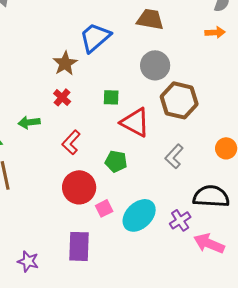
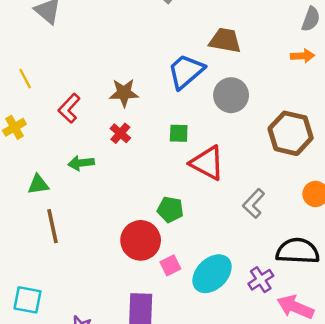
blue trapezoid: (95, 37) -> (186, 71), moved
brown star: (65, 63) -> (124, 93), turned 30
brown hexagon: (179, 100) -> (291, 133), moved
red L-shape: (71, 142) -> (69, 108), moved
green pentagon: (116, 161) -> (170, 209), moved

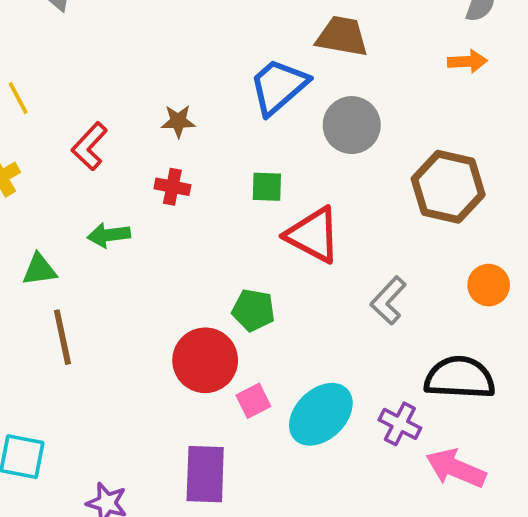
brown star: (124, 93) -> (178, 121), size x0.7
red cross: (120, 133) -> (172, 187), turned -30
purple cross: (261, 280) -> (400, 424), turned -30

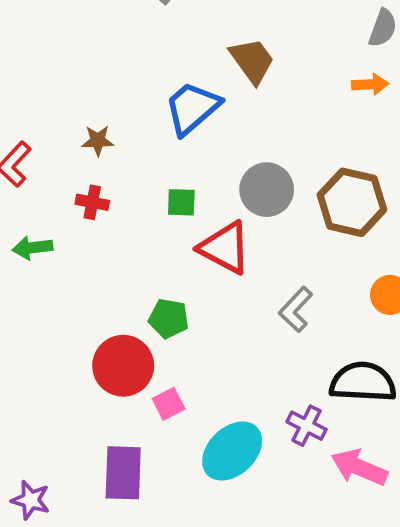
brown trapezoid: (342, 36) -> (252, 61), turned 44
gray circle: (352, 125) -> (267, 190), moved
cyan ellipse: (321, 414) -> (232, 451), moved

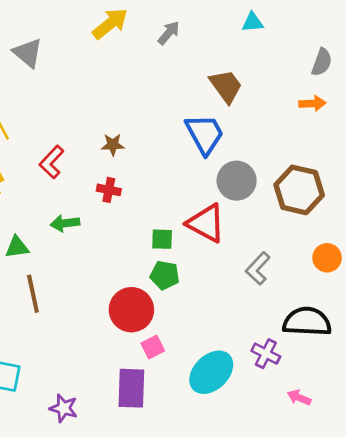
blue trapezoid: (192, 108) -> (205, 134), moved, turned 102
green square: (181, 202) -> (162, 239), moved
pink square: (169, 404) -> (153, 347), moved
pink arrow: (359, 467) -> (299, 398), moved, size x0.6

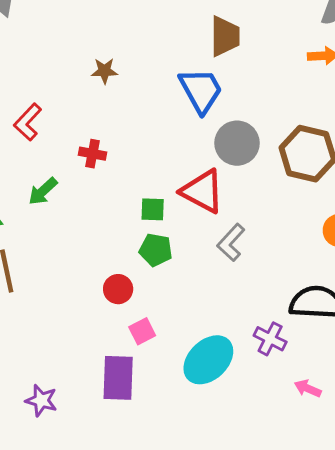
brown trapezoid: (226, 86) -> (225, 36), turned 36
brown star: (113, 145) -> (105, 71), moved
green arrow: (65, 223) -> (43, 191), turned -36
gray L-shape: (258, 268) -> (231, 242), moved
red circle: (131, 310) -> (118, 289), size x0.6

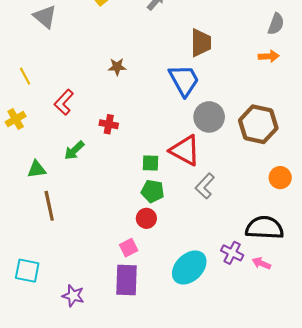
red circle: (118, 289) -> (146, 218), moved
pink square: (142, 331) -> (129, 248), moved
pink arrow: (308, 388) -> (261, 263), moved

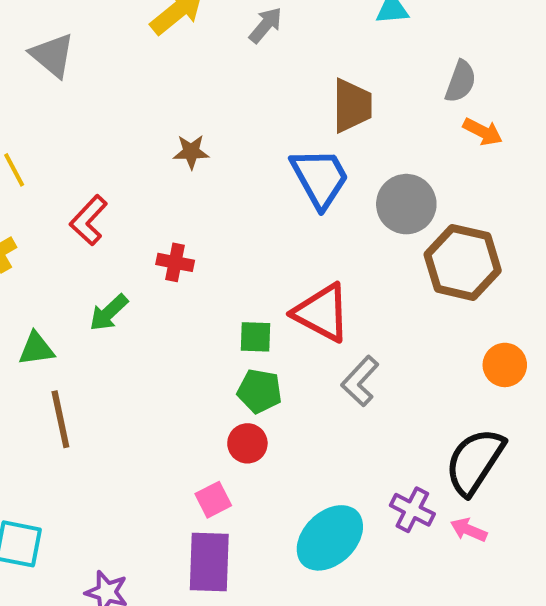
gray semicircle: (276, 24) -> (461, 81), moved
orange arrow: (269, 56) -> (483, 132), turned 30
gray circle: (209, 117) -> (406, 204), moved
black semicircle: (265, 228) -> (475, 461), turned -60

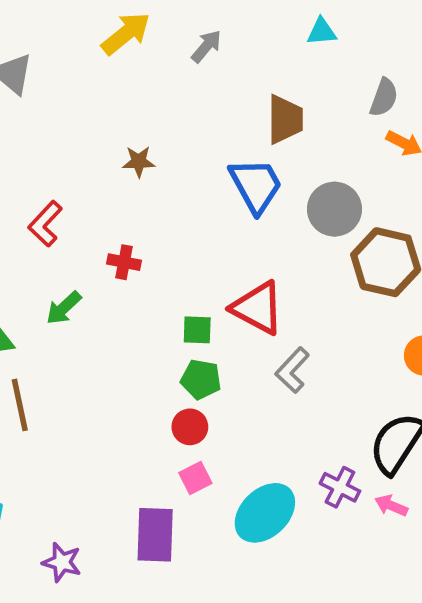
pink square: (213, 500) -> (195, 478), moved

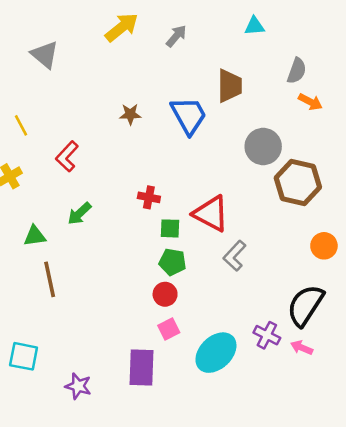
blue trapezoid: (256, 185) -> (189, 115), moved
red cross: (124, 262) -> (149, 197), moved

